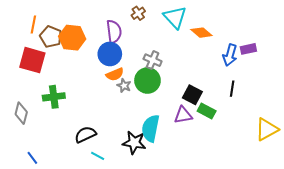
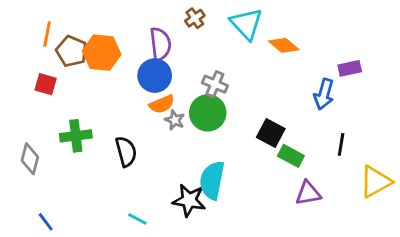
blue arrow: (230, 55) -> (324, 94), moved
red square: (32, 60) -> (46, 84), size x0.6
black line: (232, 89) -> (341, 144), moved
purple triangle: (183, 115) -> (308, 193), moved
black semicircle: (85, 134) -> (126, 152), moved, turned 100

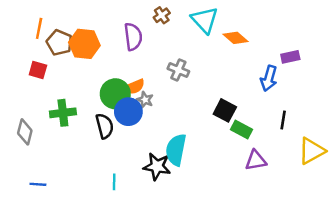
blue circle: (155, 76) -> (128, 112), moved
green circle: (208, 113) -> (115, 94), moved
cyan line: (137, 219) -> (114, 182), turned 63
blue line: (46, 222) -> (38, 184), turned -49

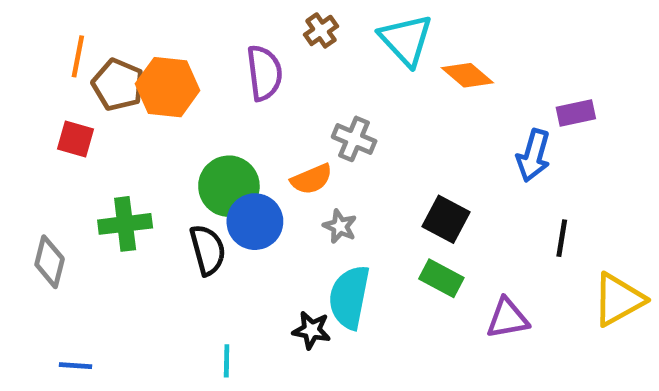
orange semicircle: (134, 87) -> (312, 179), moved
gray star: (145, 100) -> (340, 226), moved
green rectangle: (241, 130) -> (441, 278), moved
black star: (157, 166) -> (312, 330), size x0.7

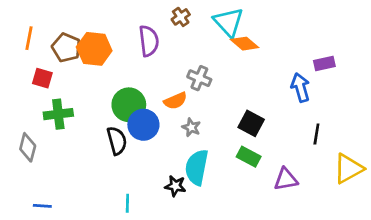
orange line: (78, 56) -> (29, 38), moved
orange diamond: (467, 75) -> (245, 44), moved
blue arrow: (533, 156) -> (300, 87), turned 148
green cross: (125, 224) -> (58, 114), moved

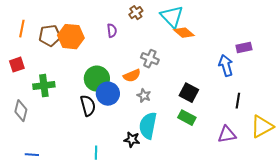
purple semicircle: (149, 41) -> (112, 31), size x0.6
brown pentagon: (66, 48) -> (50, 36), turned -30
red square: (42, 78) -> (17, 65), moved, turned -35
purple triangle: (286, 179) -> (227, 135), moved

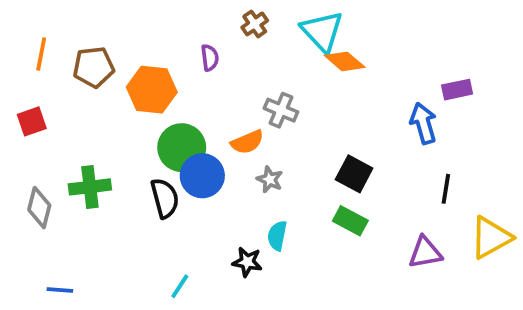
orange hexagon: (71, 37) -> (152, 90), moved
green cross: (44, 86) -> (90, 187), moved
cyan semicircle: (148, 126) -> (277, 236), size x0.6
cyan line: (96, 153) -> (180, 286), turned 32

